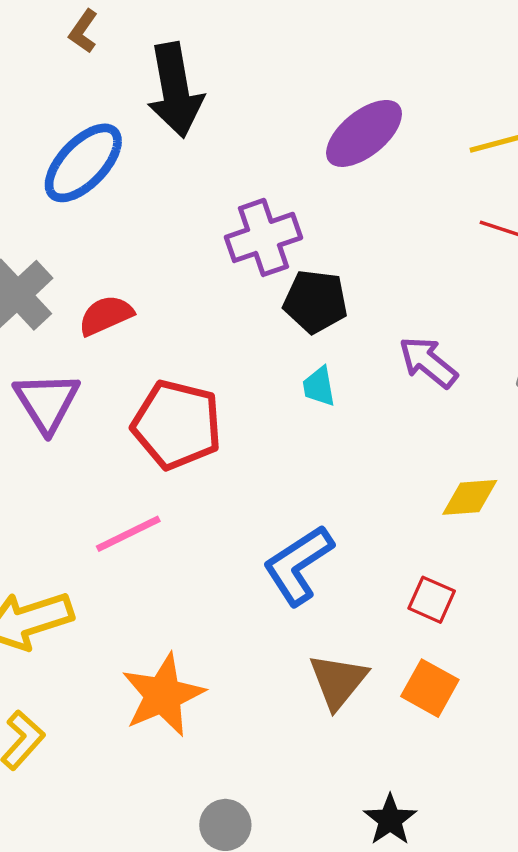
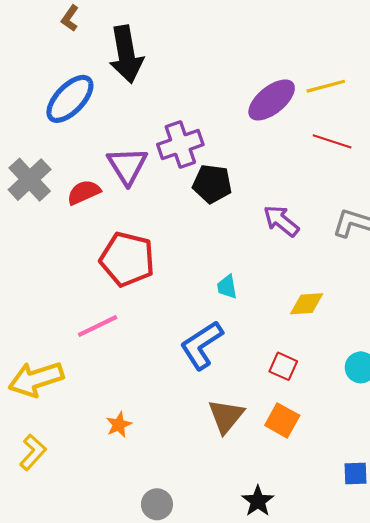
purple ellipse: (364, 133) -> (272, 100), moved
cyan trapezoid: (319, 386) -> (227, 287), moved
purple triangle: (47, 402) -> (127, 166), moved
orange star: (163, 695) -> (119, 425), size x0.5

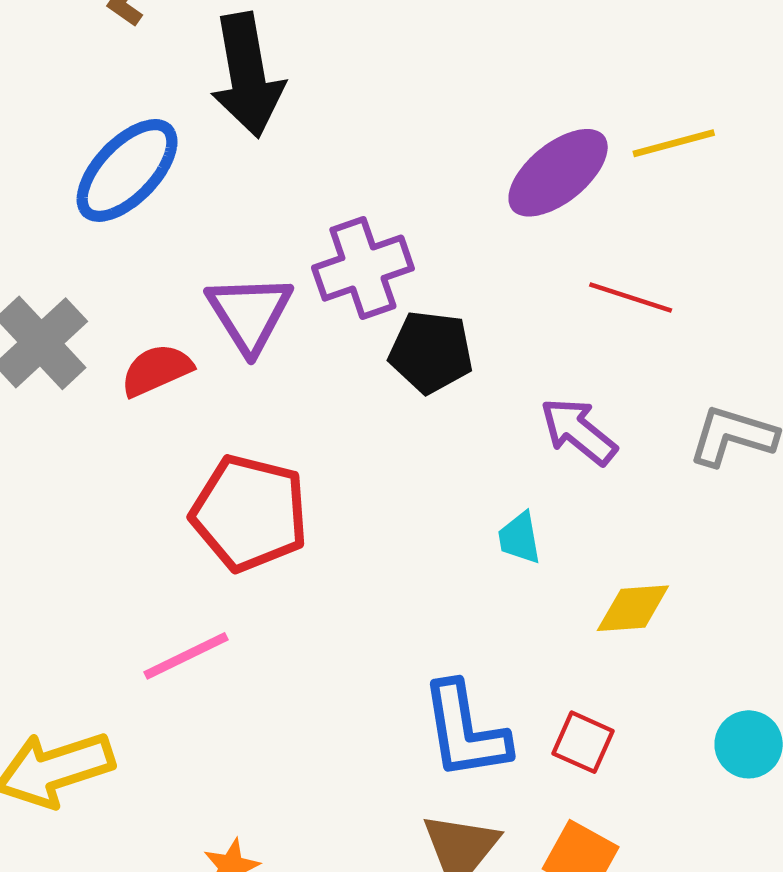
red line: (332, 141) -> (631, 298), moved
cyan trapezoid: (227, 287) -> (519, 538), moved
blue L-shape: (202, 345) -> (465, 731), moved, turned -66

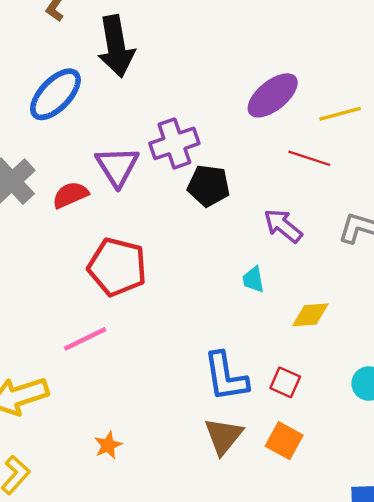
yellow line: (674, 143) -> (340, 114), moved

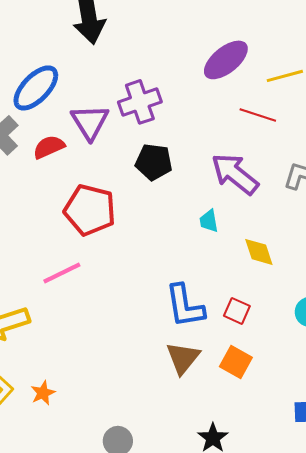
blue ellipse: (55, 94) -> (36, 88), moved
black pentagon: (209, 186) -> (154, 162), moved
purple arrow: (283, 226) -> (235, 174), size x1.4
yellow diamond: (310, 315) -> (259, 252), turned 76
orange star: (108, 445) -> (43, 393), moved

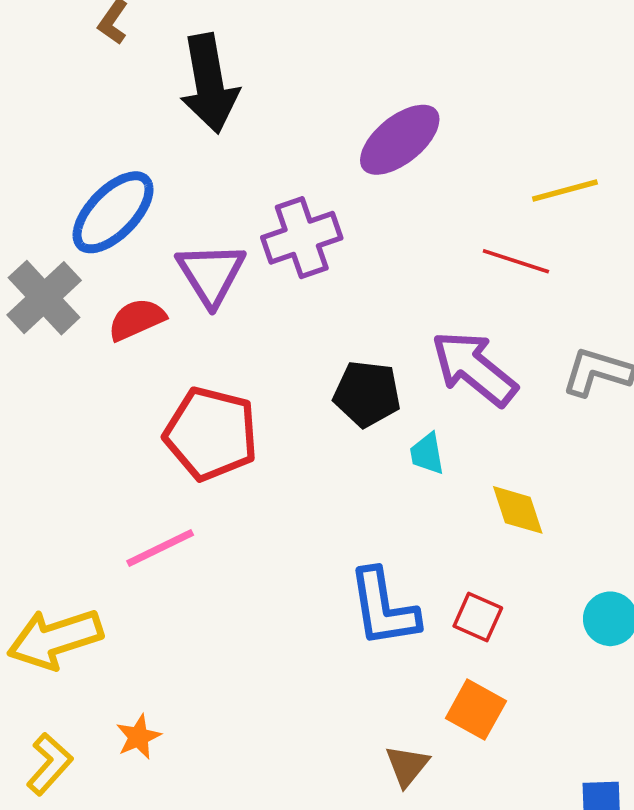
purple ellipse: (226, 60) -> (400, 140), moved
black pentagon: (154, 162) -> (367, 394), moved
brown triangle: (183, 358) -> (407, 766), moved, size x0.7
orange star: (43, 393) -> (138, 737), moved

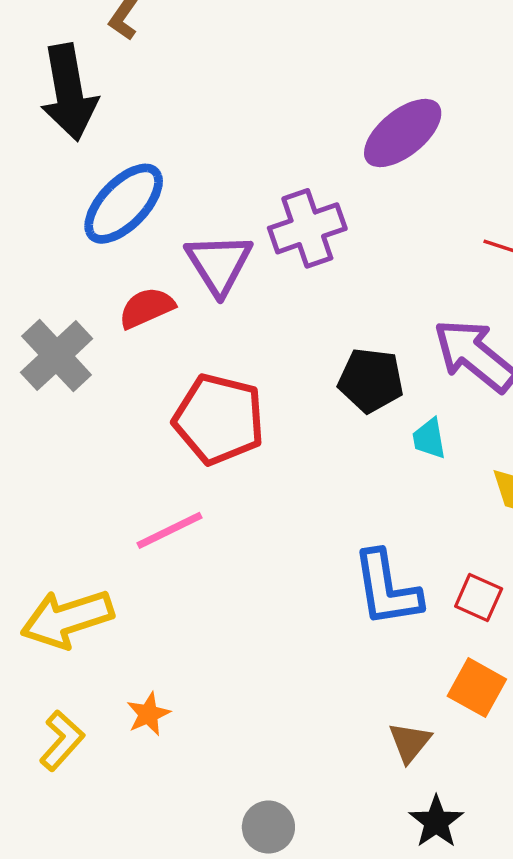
black arrow: (209, 83) -> (69, 92), moved
gray cross: (44, 298) -> (57, 356), moved

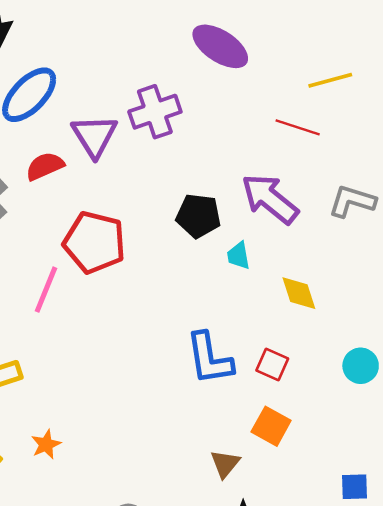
purple ellipse: (403, 133) -> (220, 46), turned 72
pink line: (170, 530) -> (46, 290), moved, turned -42

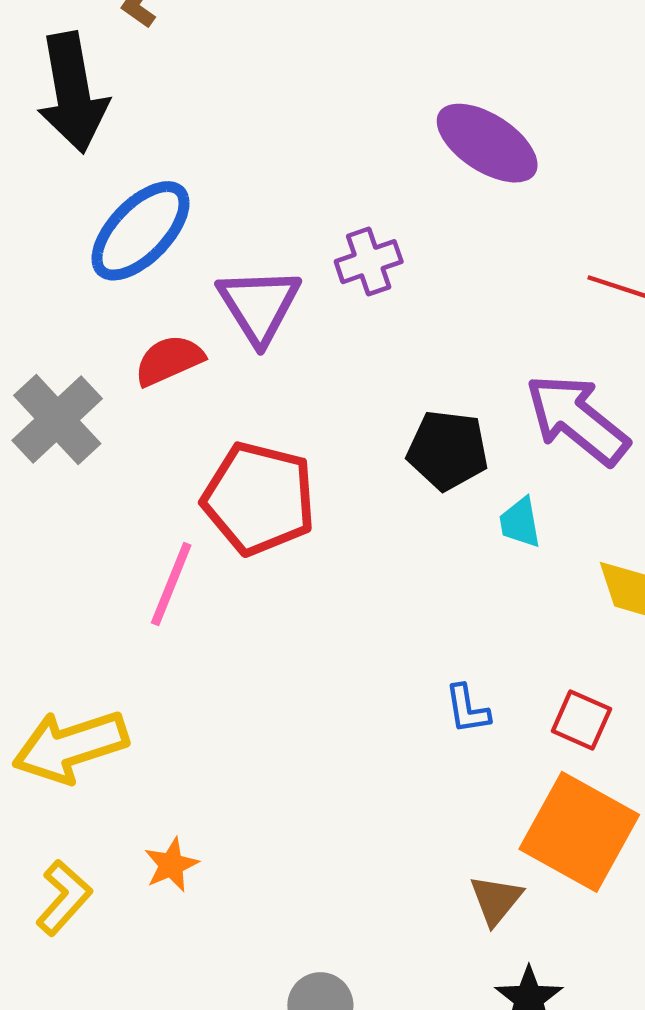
purple cross: (155, 112) -> (369, 262), size x0.7
blue L-shape: (209, 358) -> (467, 709), size x0.5
orange square: (271, 426) -> (579, 832), size x1.6

